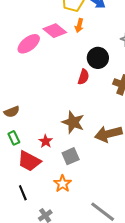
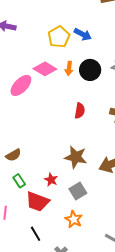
orange arrow: (79, 25) -> (69, 68), moved
black circle: (98, 58) -> (90, 70), moved

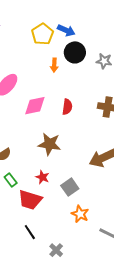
pink diamond: (45, 69) -> (35, 106), moved, turned -40
black circle: (90, 70) -> (75, 52), moved
brown star: (76, 157) -> (50, 144), moved
orange star: (74, 219) -> (80, 214), moved

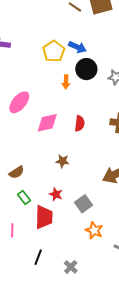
brown star: (50, 144) -> (62, 161), size x0.6
red trapezoid: (30, 200) -> (44, 217), turned -105
black line: (30, 232) -> (38, 257), moved, turned 56

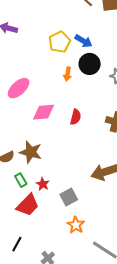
brown star: (62, 161) -> (31, 152), moved, size x1.6
green rectangle: (24, 198) -> (21, 180), moved
red trapezoid: (44, 217) -> (28, 205), turned 35

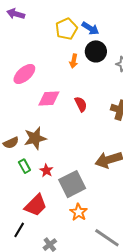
red semicircle: (76, 117) -> (81, 104), turned -42
brown star: (31, 152) -> (35, 138), turned -30
gray square: (69, 197) -> (72, 184), size x1.5
red trapezoid: (28, 205) -> (36, 205), moved

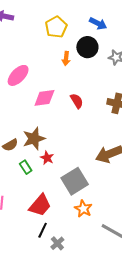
blue arrow: (90, 28) -> (98, 23), moved
red star: (46, 170) -> (47, 158), moved
black line: (19, 230) -> (43, 230), moved

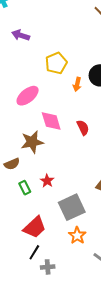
yellow pentagon: (56, 27) -> (56, 63), moved
pink diamond: (44, 98) -> (51, 121), turned 75
brown star: (34, 139) -> (32, 142), moved
gray cross: (57, 243) -> (48, 267), turned 32

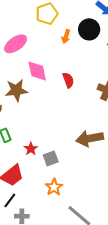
red star: (47, 181) -> (31, 149), moved
gray square: (72, 207) -> (51, 158), size x0.6

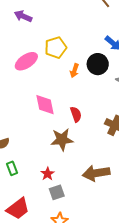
pink ellipse: (16, 44) -> (26, 61), moved
brown star: (16, 90) -> (62, 140), moved
red star: (31, 149) -> (48, 174), moved

